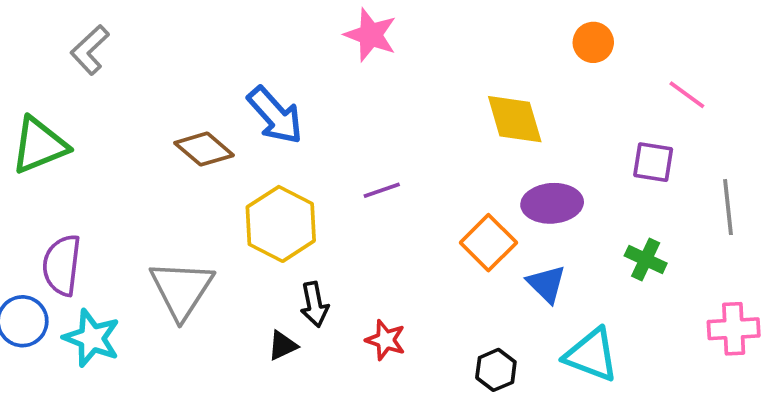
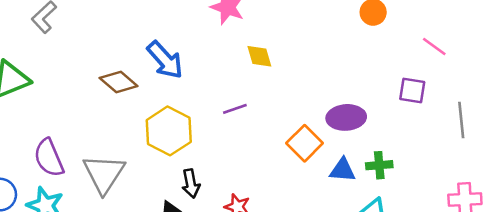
yellow diamond: (515, 119) -> (259, 56), moved, size x0.7
green cross: (646, 259) -> (379, 165), moved, turned -30
purple semicircle: (62, 265) -> (49, 158), moved, turned -30
blue triangle: (546, 284) -> (343, 170), turned -40

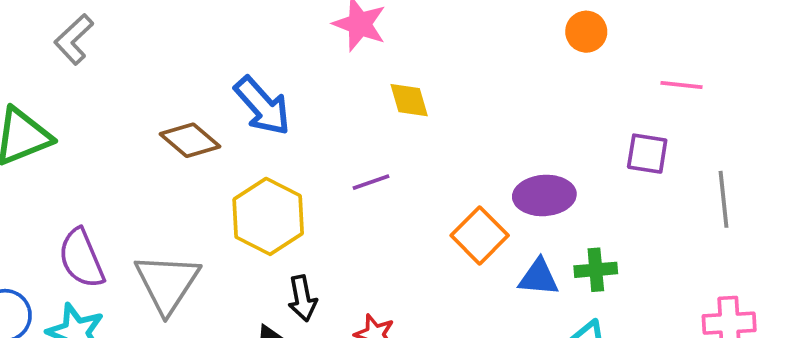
pink line: (434, 46) -> (682, 85), turned -30

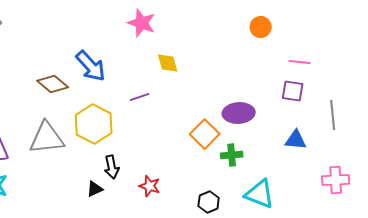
pink line: (682, 85) -> (300, 62), moved
purple line: (371, 182) -> (140, 97), moved
green cross: (596, 270) -> (232, 155), moved
blue triangle: (539, 277) -> (296, 140), moved
gray triangle: (167, 283) -> (47, 138), moved, turned 51

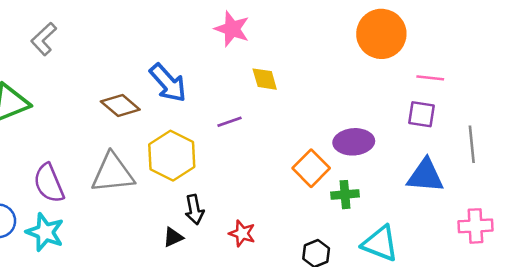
orange circle: (261, 27) -> (381, 34), size x1.8
blue triangle: (296, 140) -> (425, 176), size x1.4

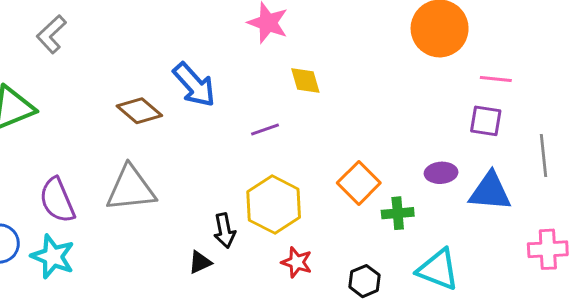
purple ellipse: (354, 142) -> (441, 173), moved, size x0.7
yellow hexagon: (172, 156) -> (274, 205), moved
red star: (242, 233) -> (297, 262), moved

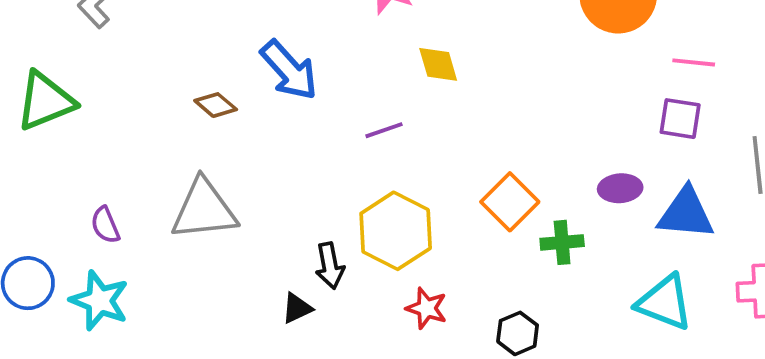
brown diamond: (139, 111) -> (216, 105), size x0.7
purple semicircle: (57, 200) -> (105, 225), size x0.6
cyan triangle: (438, 270) -> (665, 302), moved

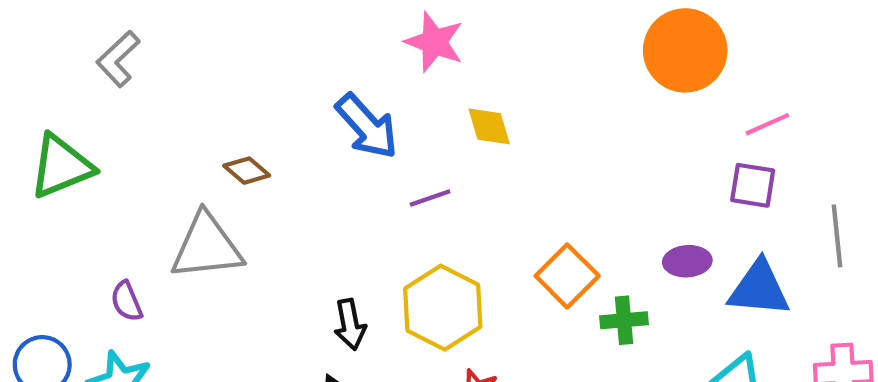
pink line: (694, 62) -> (767, 124), turned -30
blue arrow: (289, 70) -> (367, 126), moved
gray triangle: (204, 210) -> (207, 246), moved
black arrow: (330, 266) -> (350, 324), moved

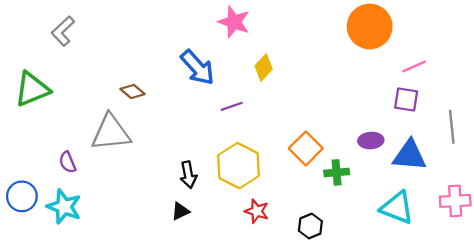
yellow diamond: (489, 126) -> (264, 68), turned 60

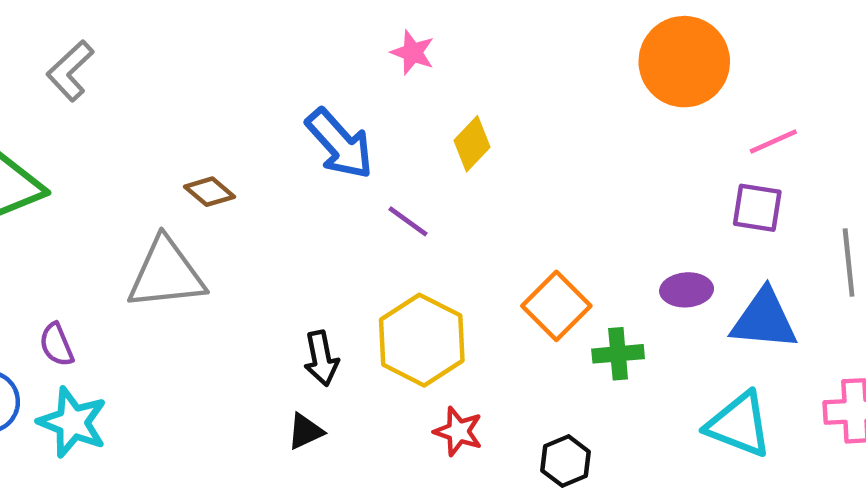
pink star: (234, 22) -> (413, 52), size x0.7
purple line: (232, 106) -> (408, 221), turned 55
purple semicircle: (68, 162) -> (57, 345), moved

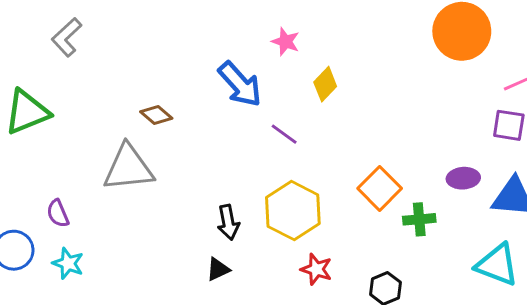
pink star: (413, 52) -> (286, 42), moved
cyan star: (73, 422) -> (68, 263), size x0.7

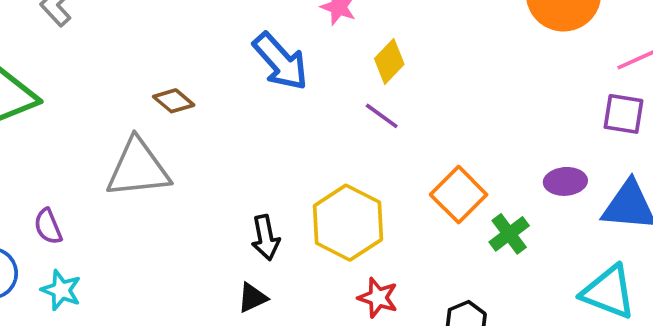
purple line: (284, 134) -> (382, 116), moved
green cross: (419, 219) -> (509, 234), turned -32

